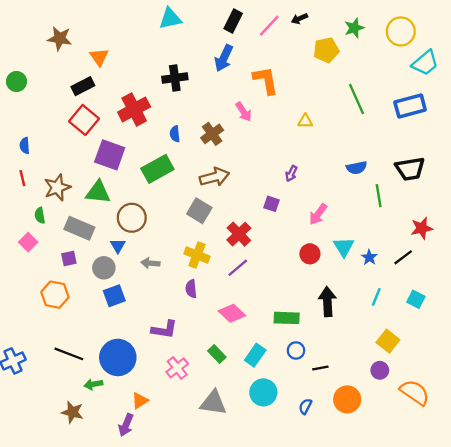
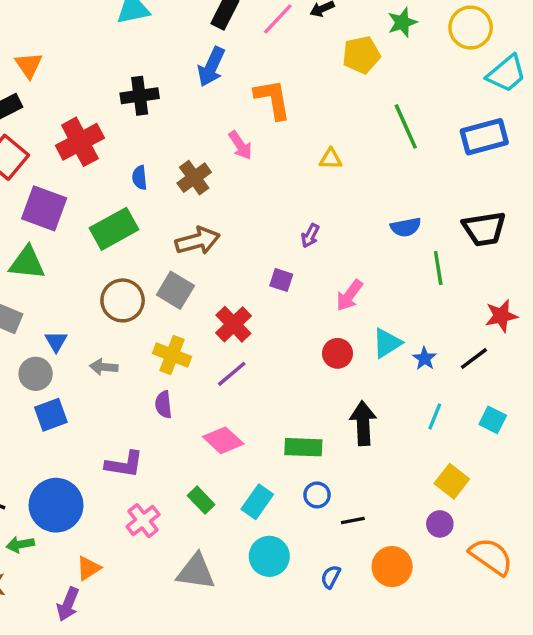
brown circle: (132, 218) -> (123, 300), moved
cyan triangle: (344, 247) -> (387, 343), turned 30

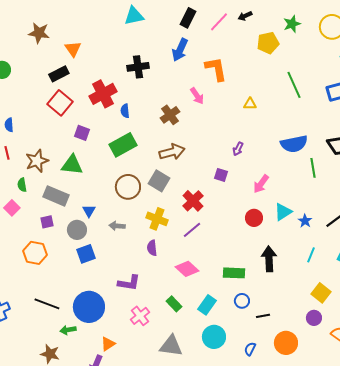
blue semicircle: (140, 178) -> (125, 111), moved
purple square: (44, 208) -> (82, 133), size x0.6
blue semicircle: (406, 227) -> (294, 144), size x1.5

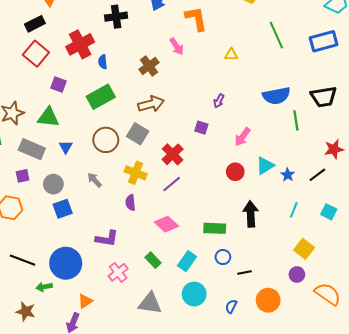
blue triangle: (89, 211) -> (66, 147), moved
gray arrow: (117, 226) -> (94, 180), turned 42

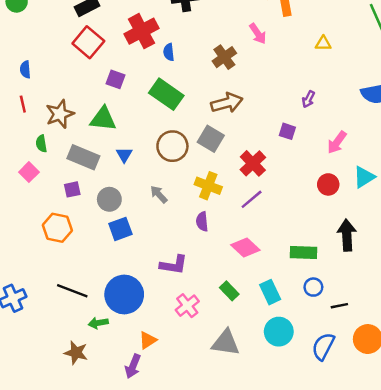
green rectangle: (101, 97) -> (166, 94), turned 64
cyan rectangle: (187, 261) -> (270, 292), turned -60
blue semicircle: (231, 306) -> (323, 346), size x1.6

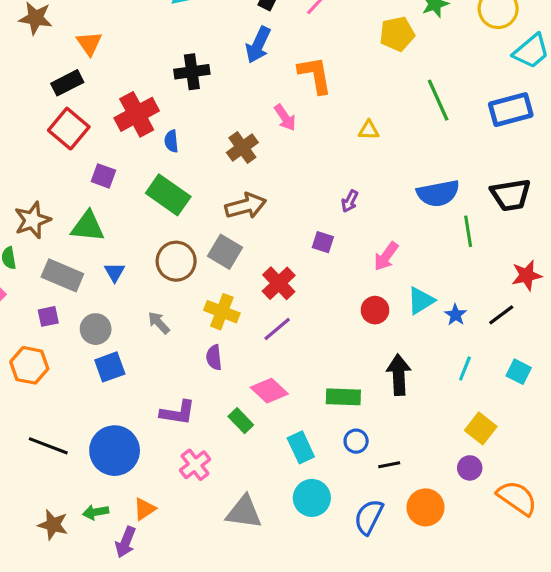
green rectangle: (229, 291) -> (241, 421), moved
green arrow: (98, 323) -> (96, 512), moved

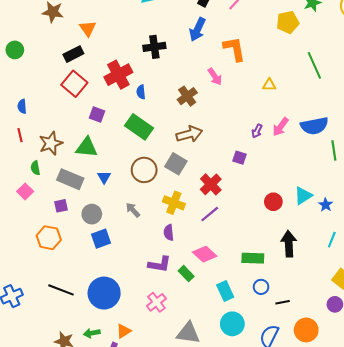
pink arrow: (386, 256) -> (281, 127), moved
purple L-shape: (178, 413) -> (159, 264), moved

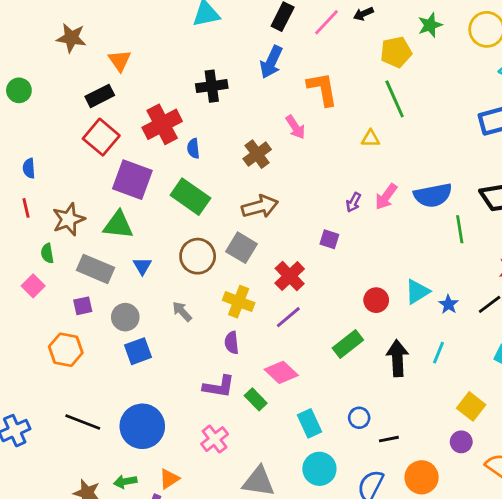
green line: (314, 65) -> (395, 99), moved
purple square: (97, 115) -> (132, 180), size x1.8
cyan line: (332, 240) -> (439, 353), moved
green rectangle: (253, 258) -> (348, 344), moved, turned -40

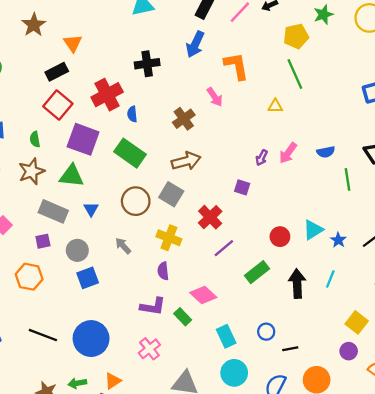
brown star: (71, 38) -> (34, 25), turned 30
blue semicircle: (433, 195) -> (326, 152), size x0.6
green semicircle: (47, 253) -> (35, 139), moved
purple line: (288, 317) -> (224, 248), moved

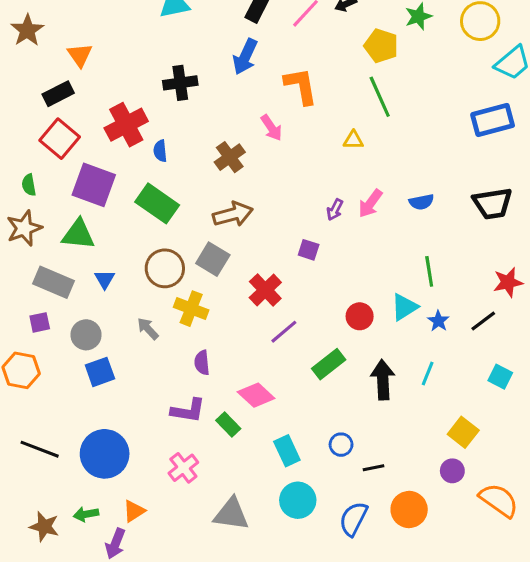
yellow pentagon: (296, 36) -> (381, 46), turned 30
green line: (347, 179) -> (429, 271), moved
yellow cross: (169, 238) -> (191, 309), moved

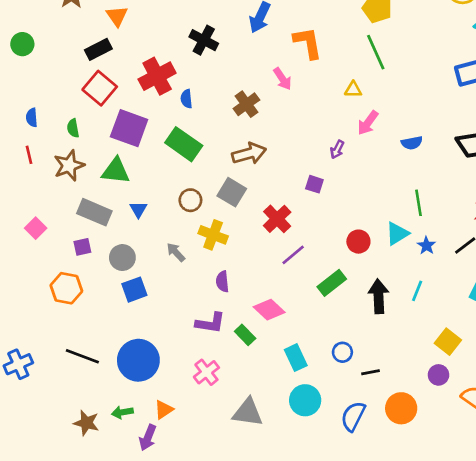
black cross: (180, 83) -> (204, 40), turned 36
pink arrow: (370, 203) -> (368, 123), moved
brown circle: (165, 268) -> (190, 200), size x0.7

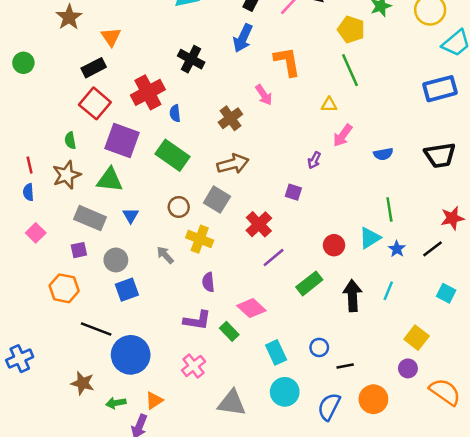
blue semicircle: (32, 117) -> (28, 192), moved
black line: (82, 356) -> (96, 329), moved
brown star: (86, 423) -> (83, 383), moved

